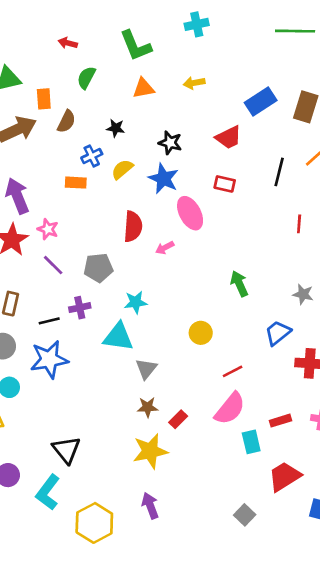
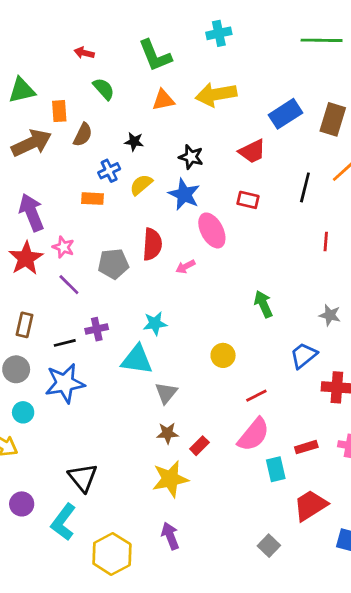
green semicircle: (86, 78) -> (104, 89), turned 110
yellow arrow: (194, 83) -> (216, 94), size x1.8
gray pentagon: (98, 268) -> (113, 264), moved

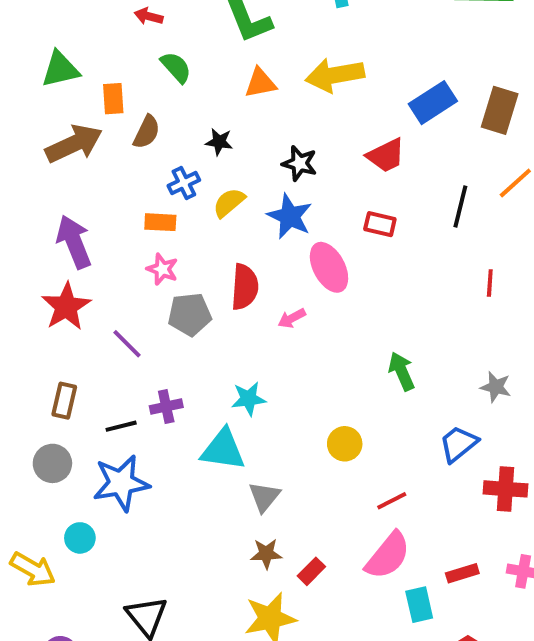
pink star: (63, 247) -> (162, 269), moved
cyan circle: (23, 412) -> (80, 538), moved

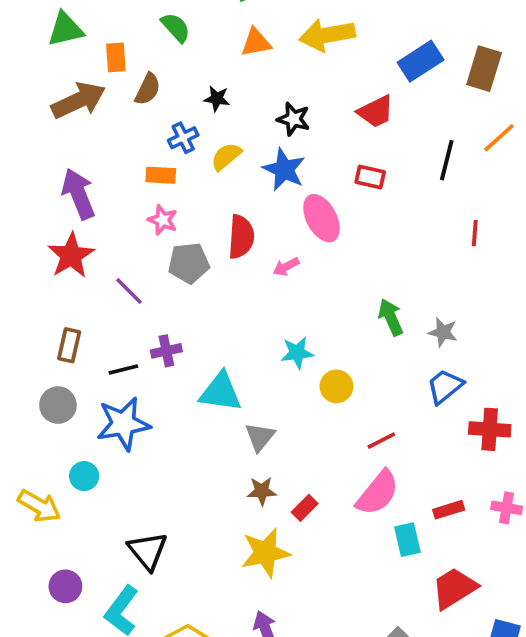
gray star: (496, 387) -> (443, 332), moved
cyan star: (249, 399) -> (297, 353), moved

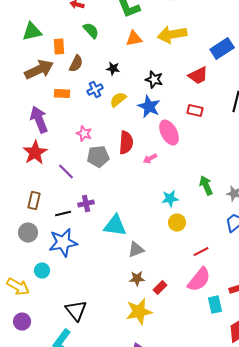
orange rectangle: (161, 175) -> (62, 94), moved
cyan star: (297, 353) -> (170, 199), moved
gray triangle: (260, 437) -> (136, 250), turned 30
purple circle: (65, 586) -> (22, 322), moved

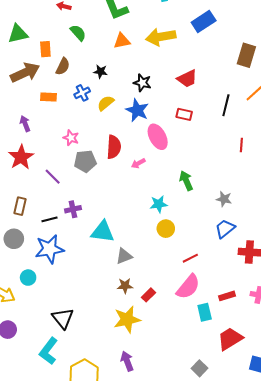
blue rectangle: (222, 49) -> (204, 22), moved
purple arrow: (39, 120) -> (25, 124), size x0.6
green arrow: (206, 186) -> (186, 181), moved

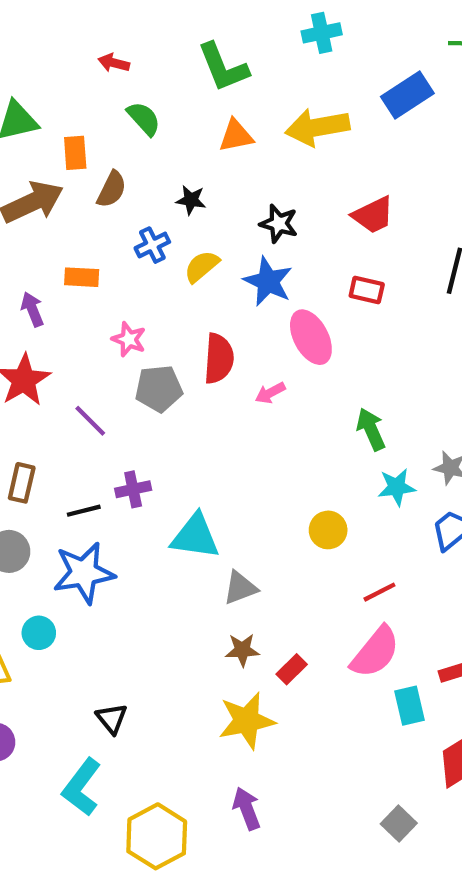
orange rectangle: (48, 97) -> (82, 277), moved
cyan star: (159, 204) -> (397, 487), moved
black triangle: (63, 318) -> (112, 719), size x0.7

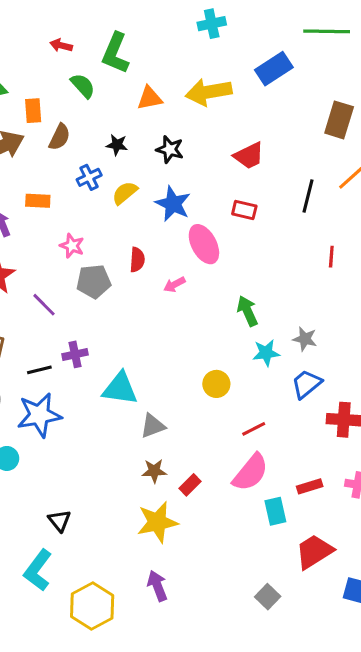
green L-shape: (223, 67) -> (115, 53), moved, turned 45
black star: (279, 224) -> (170, 149), moved
red semicircle: (219, 359) -> (137, 260), size x0.7

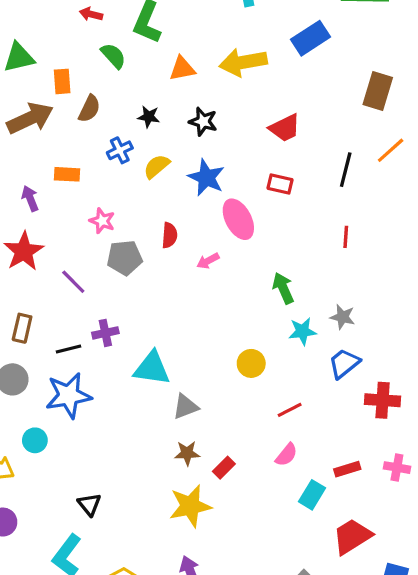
red line: (331, 257) -> (346, 237), moved
pink semicircle: (251, 472) -> (286, 455), size x0.6
cyan rectangle: (275, 511) -> (312, 495), turned 44

